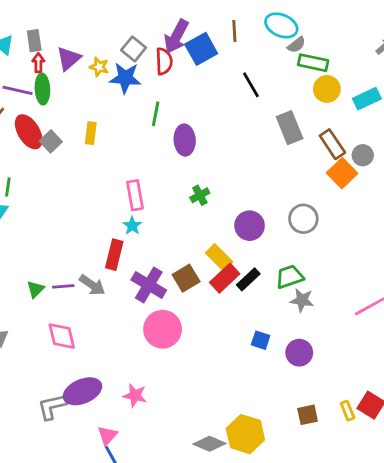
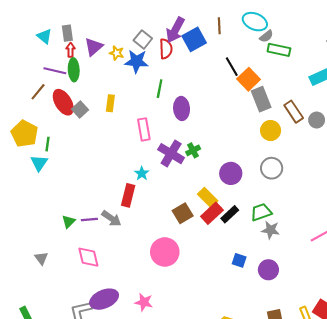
yellow circle: (327, 89) -> (271, 130), moved
orange square: (342, 173) -> (249, 79), moved
pink rectangle: (135, 195) -> (144, 129), moved
purple cross: (149, 285) -> (171, 154), moved

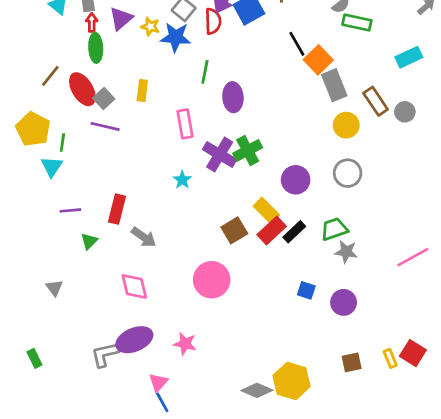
purple line: (55, 71) -> (105, 126), moved
green cross: (193, 150) -> (248, 150), size x1.5
red rectangle: (128, 195) -> (117, 209), moved
purple line: (89, 219) -> (70, 210), moved
pink diamond: (88, 257) -> (134, 286), moved

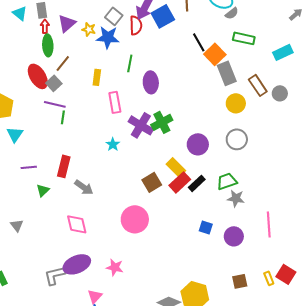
green rectangle: (357, 23) -> (244, 38), moved
brown line: (50, 76) -> (63, 63), moved
yellow rectangle: (142, 91) -> (97, 77), moved
green line: (62, 142) -> (63, 117), moved
pink line: (413, 257) -> (269, 224), moved, turned -65

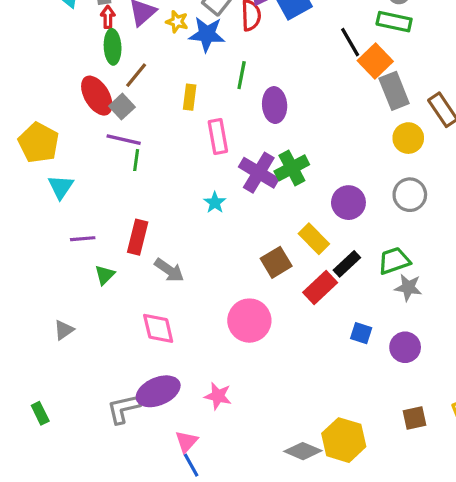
green rectangle: (244, 38) -> (394, 22), moved
red rectangle: (180, 182) -> (320, 287), moved
gray triangle: (17, 225) -> (64, 330), turned 32

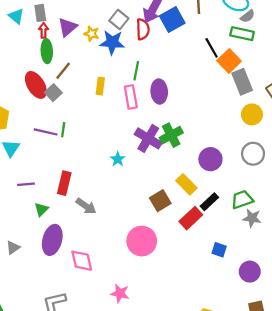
pink rectangle: (218, 136) -> (131, 97), moved
purple line: (124, 140) -> (46, 132), moved
pink diamond: (158, 328) -> (82, 261), moved
purple circle: (405, 347) -> (250, 272), moved
purple ellipse: (158, 391) -> (52, 240), moved, turned -52

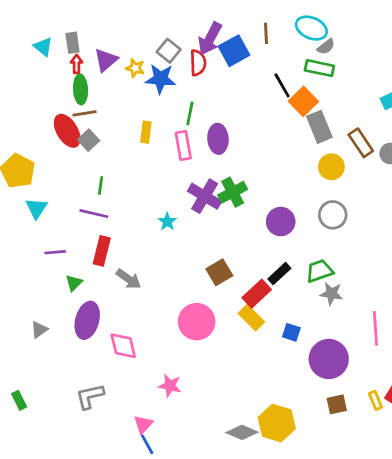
brown line: (63, 71) -> (85, 113), moved, turned 42
purple line: (46, 132) -> (94, 214), moved
yellow rectangle: (186, 184) -> (251, 318), moved
purple circle: (250, 272) -> (329, 359), size x1.5

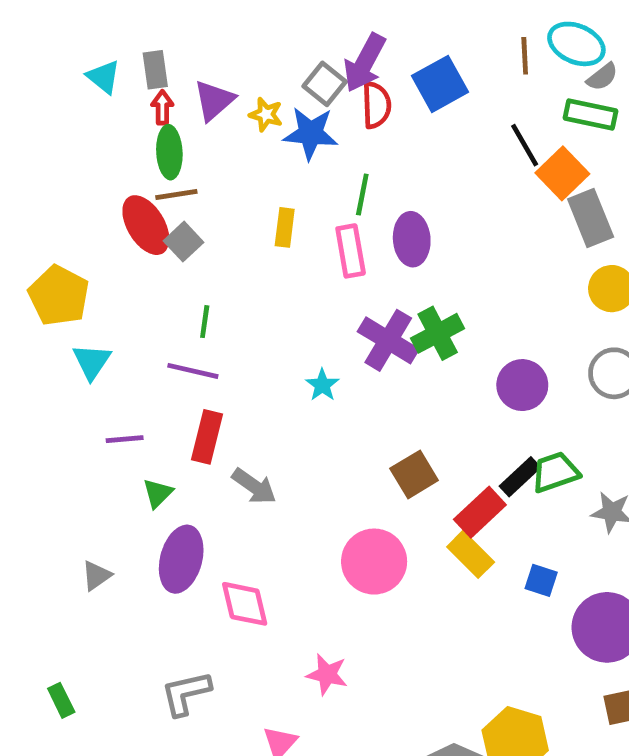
brown line: (266, 33) -> (525, 56), moved
purple arrow: (210, 39) -> (365, 63), moved
green trapezoid: (319, 271) -> (555, 472), moved

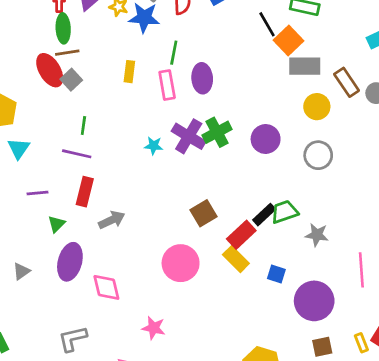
gray rectangle: (591, 218) -> (305, 66), turned -68
cyan star: (322, 385) -> (154, 146), moved, turned -30
purple circle: (522, 385) -> (266, 139), moved
gray arrow: (254, 486) -> (112, 220), turned -60

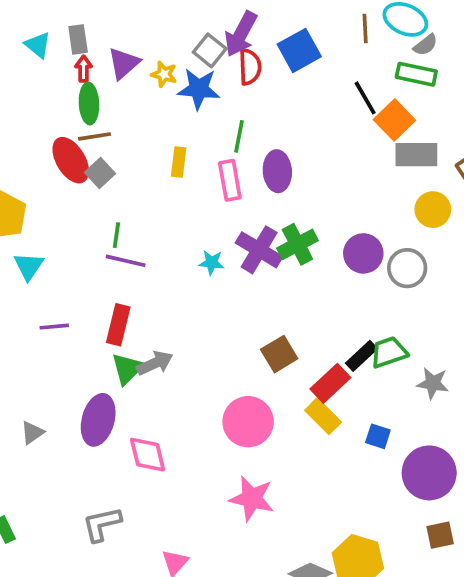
purple line: (77, 154) -> (126, 261), moved
gray circle: (318, 155) -> (407, 268), moved
green triangle: (56, 224) -> (127, 369), moved, size x1.4
pink star: (154, 328) -> (252, 499), moved, size x1.4

